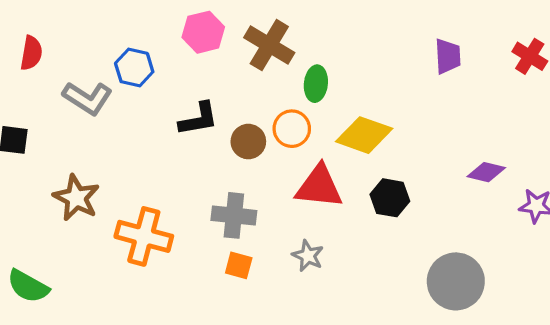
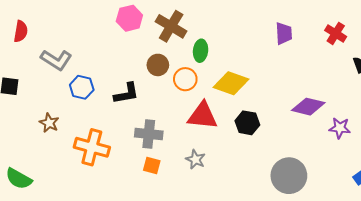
blue hexagon: (134, 68) -> (82, 87), moved
black L-shape: (199, 119) -> (126, 93), moved
brown circle: (248, 142) -> (158, 65), moved
purple diamond: (486, 172) -> (308, 107), size x1.4
brown star: (76, 198) -> (49, 123), size x0.7

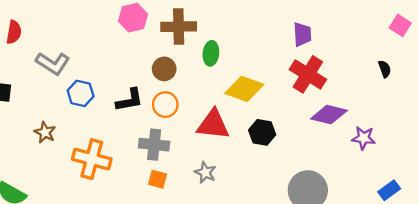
brown cross: (171, 26) -> (179, 27), turned -32
red cross: (336, 33) -> (308, 74), moved, size x1.5
orange circle: (185, 79) -> (165, 105), moved

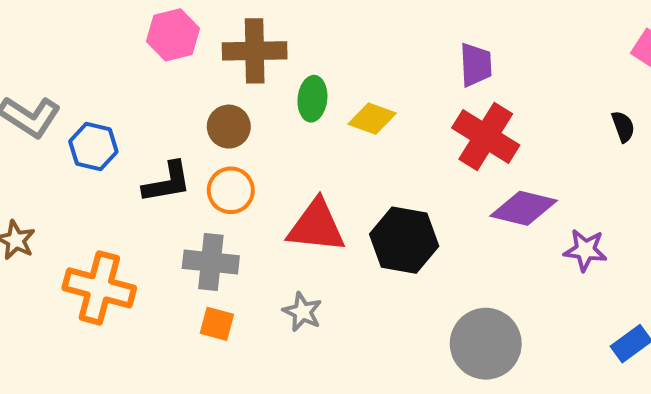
yellow diamond: (244, 89) -> (372, 119), moved, size x0.7
blue hexagon: (81, 93) -> (93, 146), moved
black hexagon: (262, 132) -> (404, 240), size x1.4

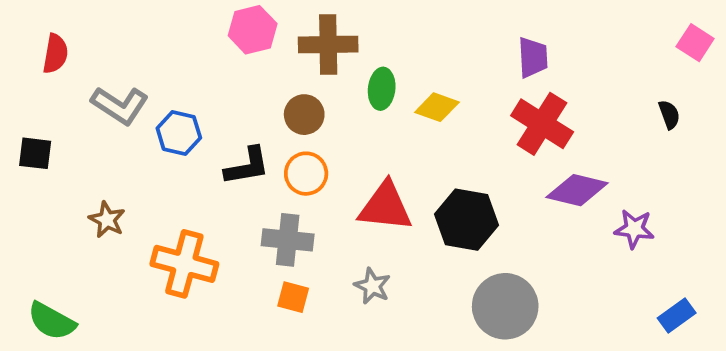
gray circle: (486, 344) -> (505, 306), moved

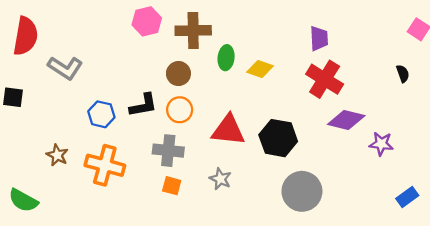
red semicircle: (55, 54) -> (26, 36), size x1.6
blue hexagon: (179, 133) -> (101, 114), moved
brown star: (107, 220) -> (57, 155), moved

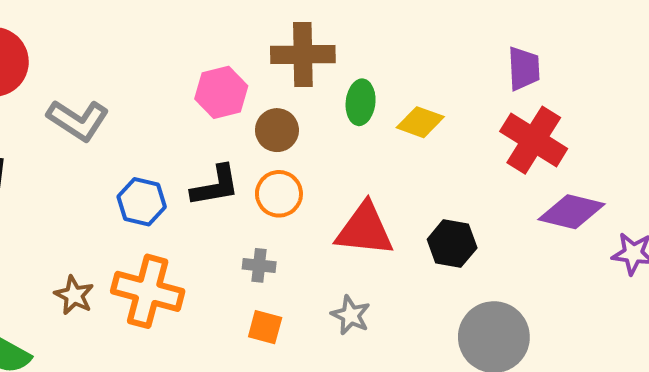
pink hexagon: (147, 21) -> (221, 92), moved
black hexagon: (278, 138) -> (452, 244), size x0.7
gray cross: (168, 151) -> (259, 265), size x0.6
brown star: (57, 155) -> (74, 295), moved

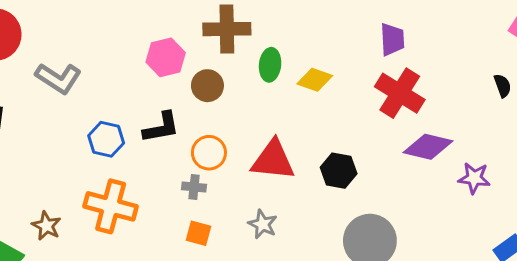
orange circle: (279, 194) -> (209, 153), moved
brown star: (74, 295) -> (46, 226), moved

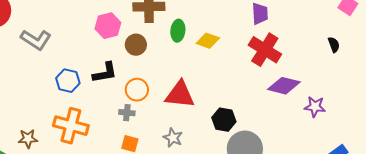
black hexagon: (339, 171) -> (224, 120), moved
brown star: (46, 226) -> (28, 139), turned -30

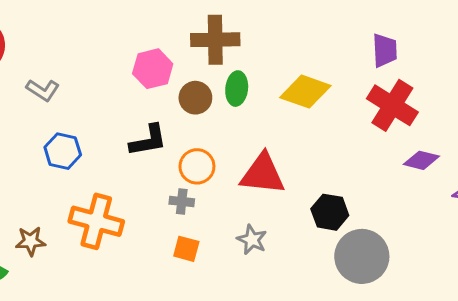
green ellipse: (178, 31) -> (237, 89), moved
gray L-shape: (36, 40) -> (43, 90), size x0.7
yellow diamond: (208, 41) -> (305, 92), size x1.4
blue hexagon: (68, 81) -> (63, 151), moved
purple diamond: (284, 86) -> (421, 160), size x0.7

